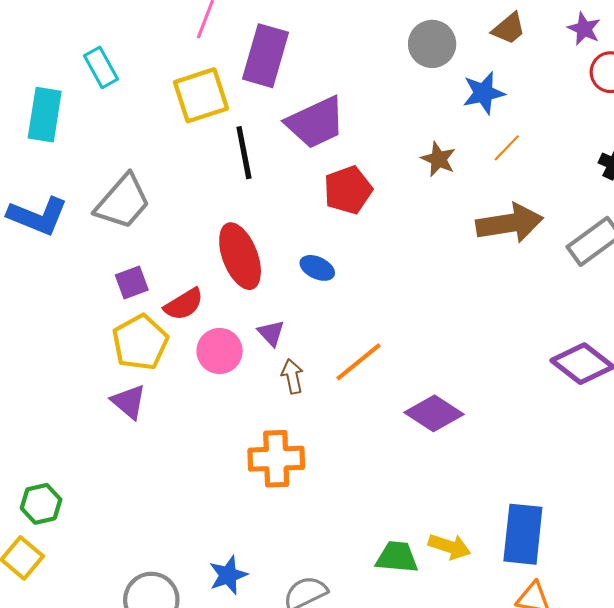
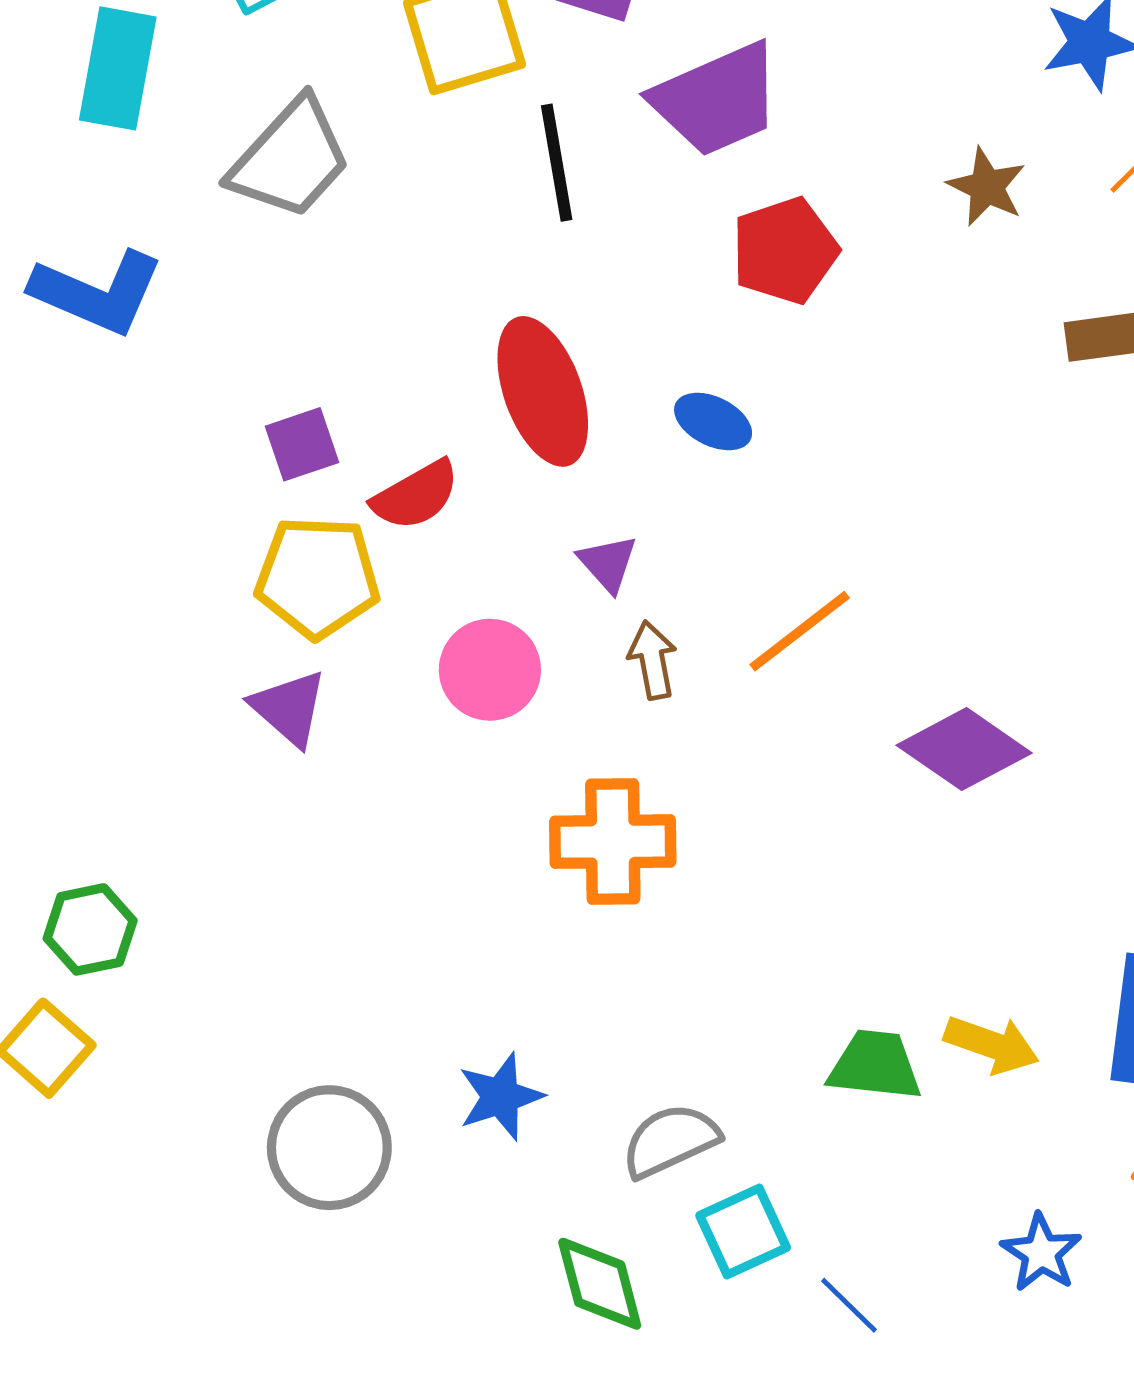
gray trapezoid: (123, 202) -> (290, 159), moved
yellow pentagon: (140, 342) -> (317, 577), turned 30
pink circle: (220, 351) -> (490, 670), moved

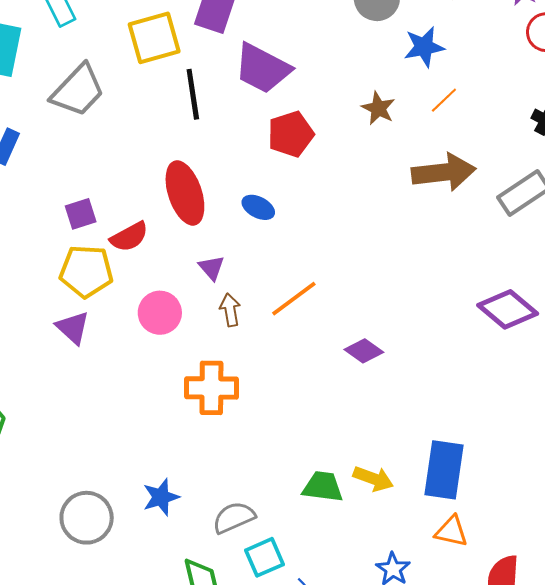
purple trapezoid: (717, 99) -> (262, 68), turned 50
purple diamond: (964, 749) -> (364, 351), size x0.7

